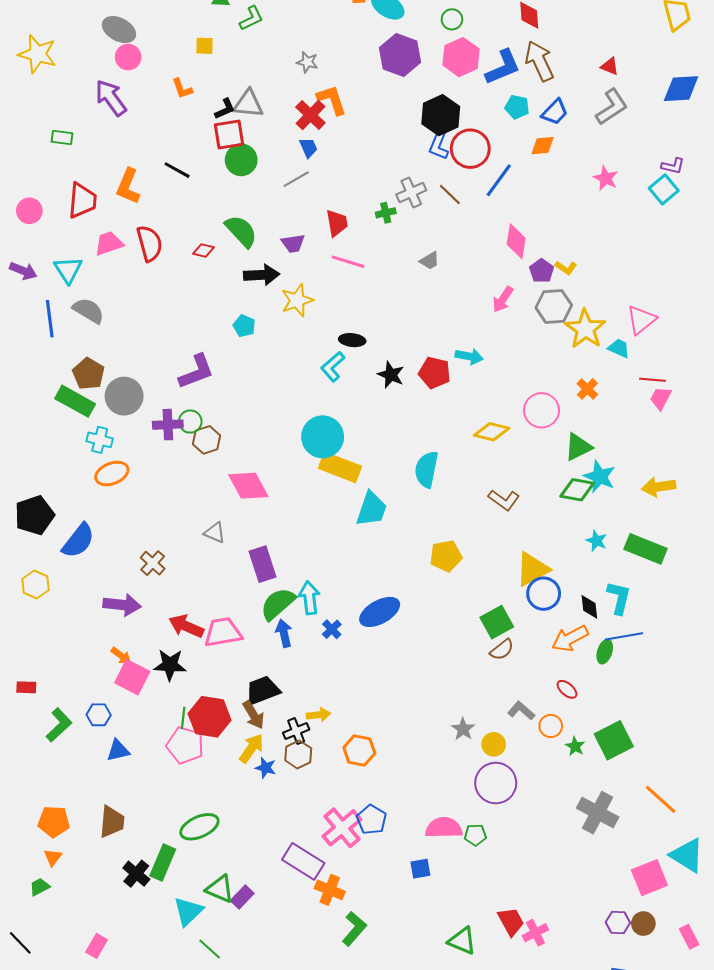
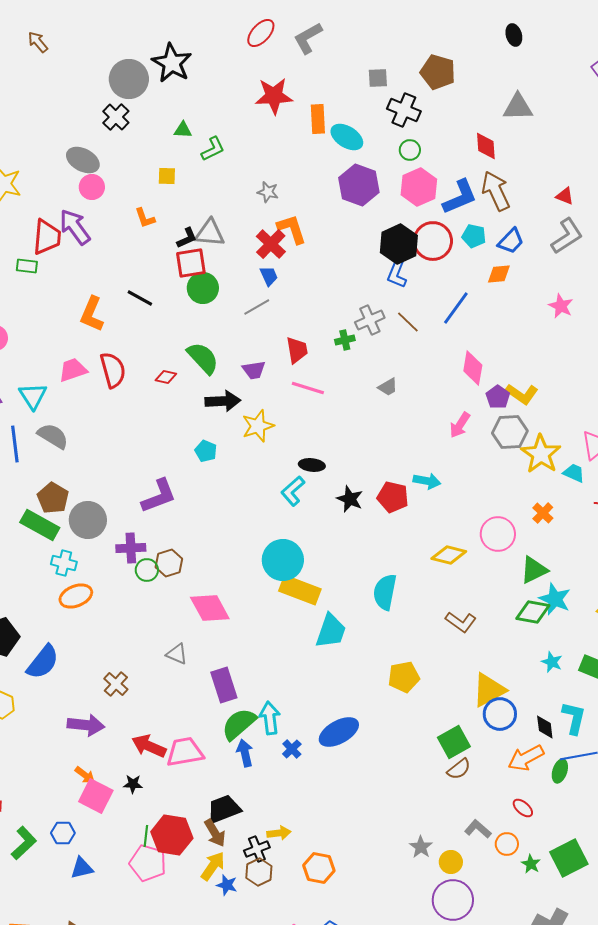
red circle: (470, 149) -> (433, 241), moved
red trapezoid: (82, 201) -> (47, 237), moved
yellow L-shape: (566, 268) -> (522, 394), size x1.5
green circle: (190, 422) -> (147, 570), moved
black star: (170, 665) -> (133, 784), size x0.6

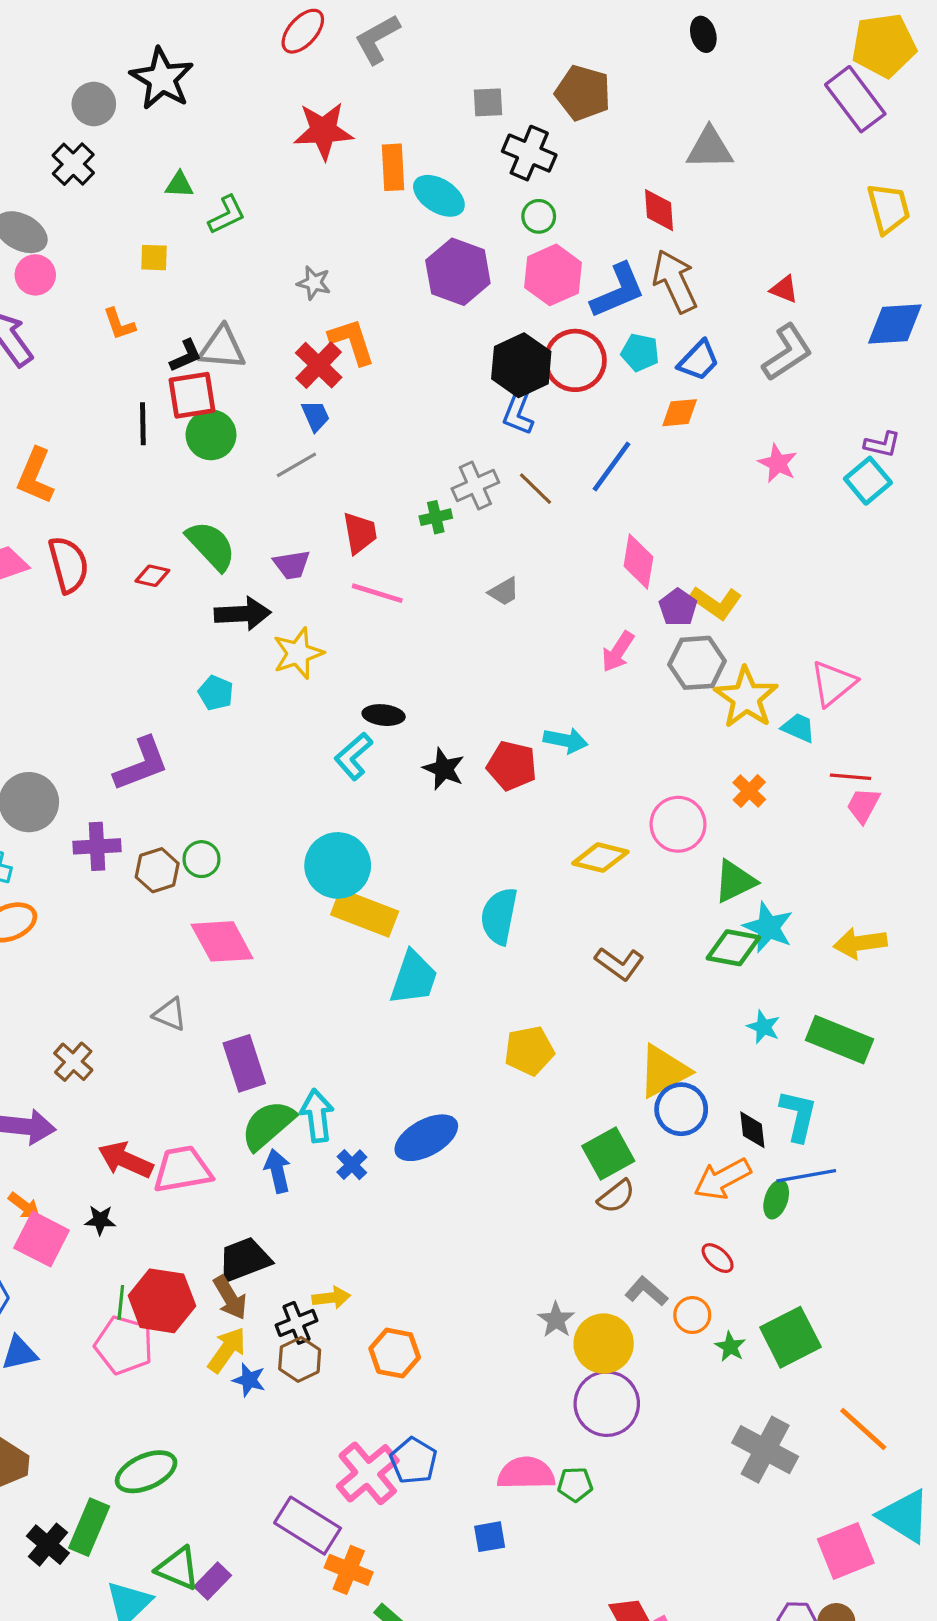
gray circle: (129, 79) -> (94, 104), size x0.7
black line: (140, 298) -> (143, 424), moved, turned 60
green circle: (147, 570) -> (201, 859), moved
yellow circle: (451, 862) -> (604, 1344), size x1.6

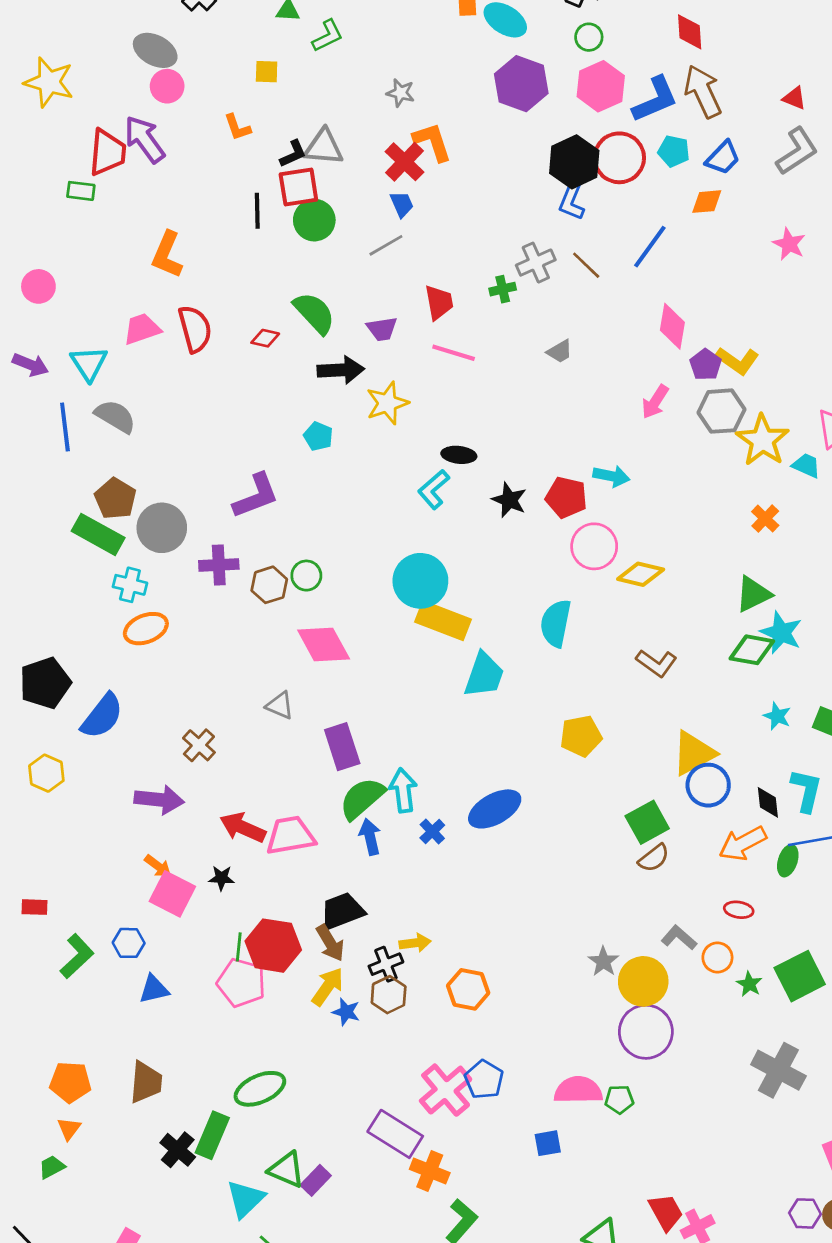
pink circle: (678, 824) -> (594, 546), moved
red ellipse: (718, 1258) -> (739, 910), turned -32

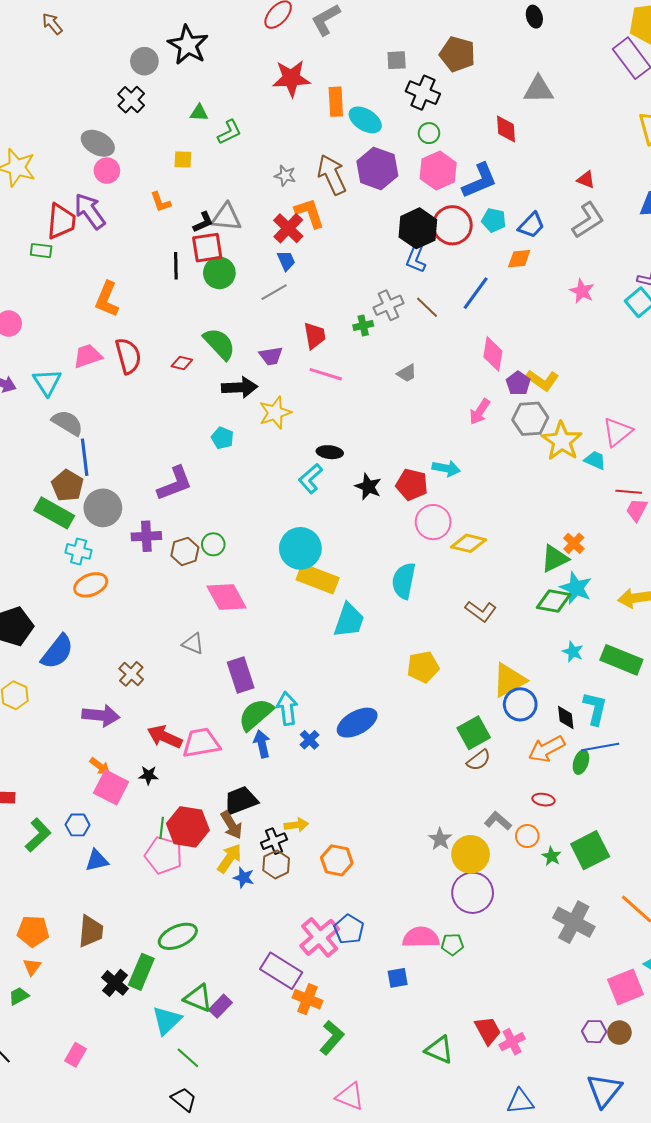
brown arrow: (703, 91) -> (332, 175), moved
blue line: (65, 427) -> (85, 457), moved
orange cross: (765, 519) -> (574, 543), moved

